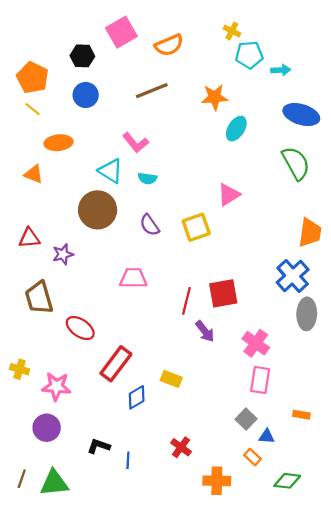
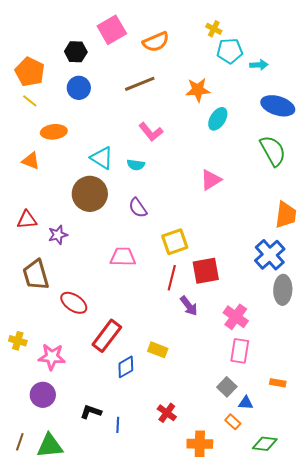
pink L-shape: (135, 143) -> (151, 132), moved
yellow square: (196, 227) -> (175, 242), moved

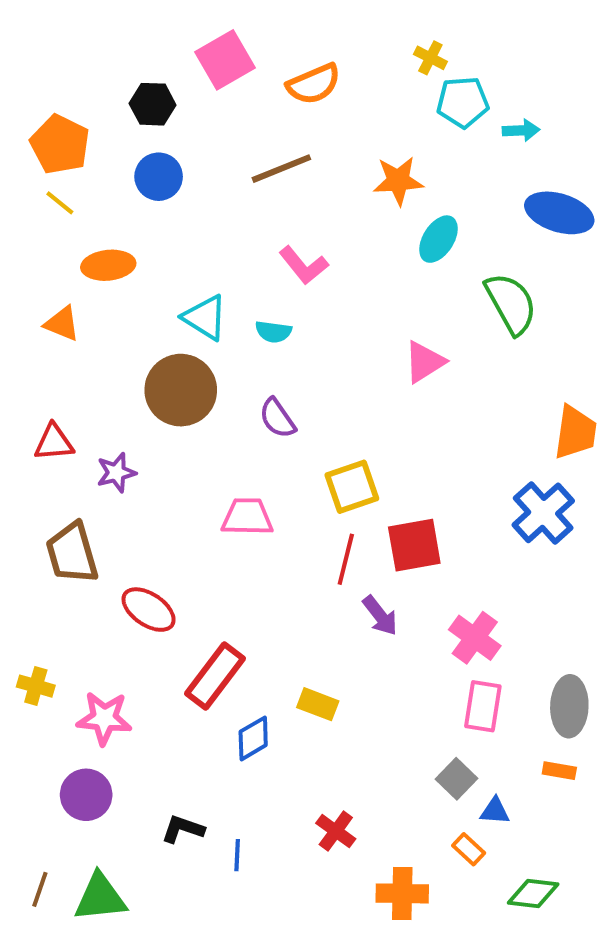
green semicircle: (273, 151) -> (511, 304), moved
gray ellipse: (283, 290) -> (569, 706), moved

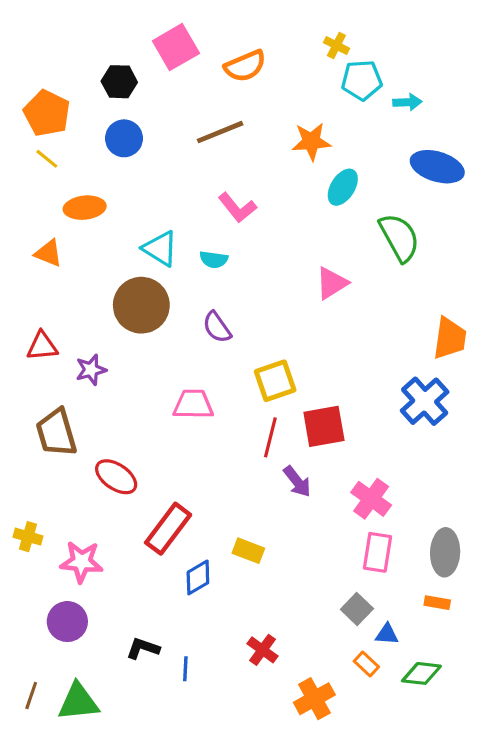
orange cross: (402, 893) -> (314, 699), turned -30
green diamond: (533, 893) -> (421, 673), moved

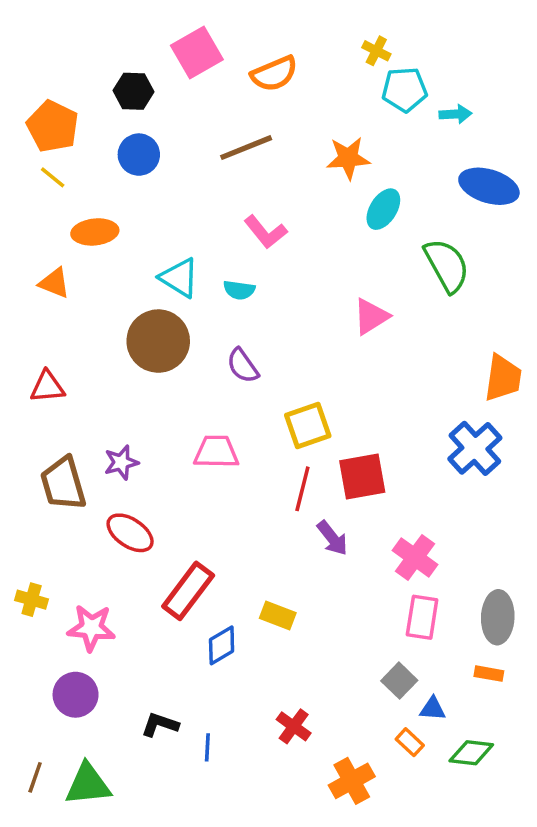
purple star: (91, 370) -> (121, 462), moved

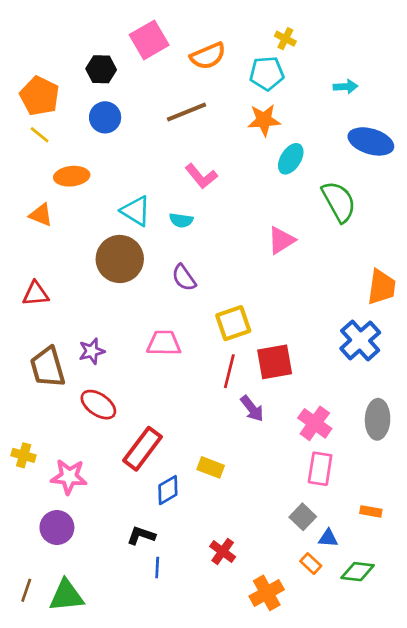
cyan pentagon: (404, 89) -> (267, 73), moved
gray ellipse: (498, 617) -> (378, 419), moved
black L-shape: (160, 725) -> (141, 536), moved

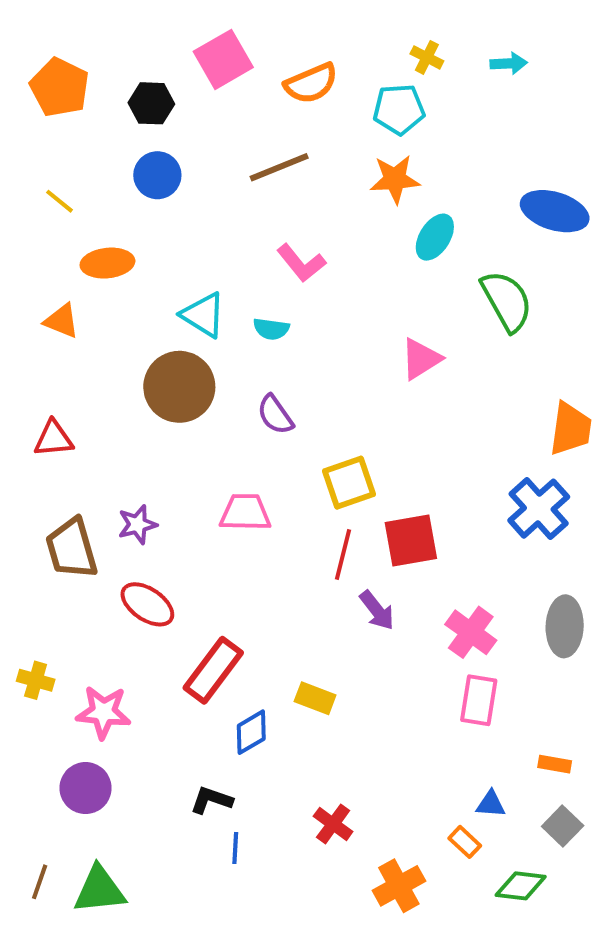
cyan arrow: (345, 87) -> (509, 63), moved
orange pentagon: (40, 96) -> (60, 87), moved
gray square: (303, 517) -> (563, 826), moved
green diamond: (358, 572) -> (521, 886), moved

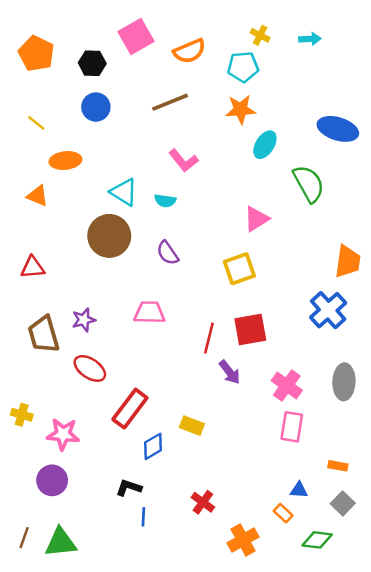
yellow square: (349, 483) -> (239, 269), moved

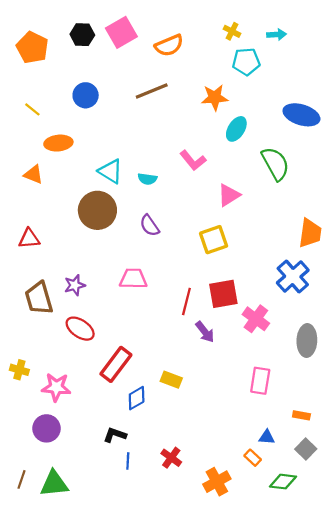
black hexagon: (92, 63) -> (82, 35), moved
cyan pentagon: (243, 67) -> (246, 62), moved
pink L-shape: (183, 161) -> (193, 160), moved
pink cross: (287, 386) -> (256, 319), moved
red cross: (203, 502) -> (171, 458), moved

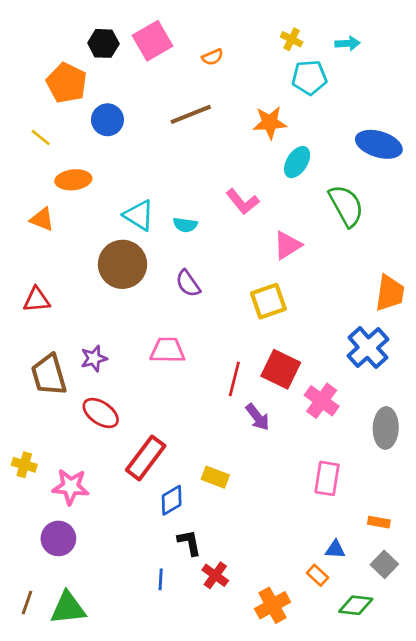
orange semicircle: (169, 45) -> (213, 57), size x0.6
orange pentagon: (32, 48) -> (67, 83), moved
red square: (223, 294) -> (281, 369), turned 36
black L-shape: (115, 435) -> (189, 543), moved, turned 60

